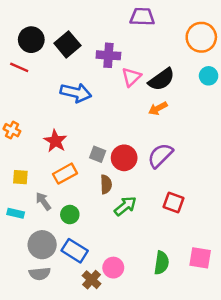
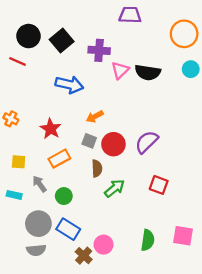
black semicircle: (162, 79) -> (148, 72), turned 45
orange arrow: (158, 108) -> (95, 117), moved

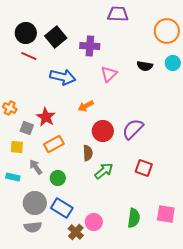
red line: (17, 61) -> (29, 56), moved
pink triangle: (120, 70) -> (109, 74), moved
black semicircle: (148, 72) -> (145, 66), moved, size x0.7
gray square: (89, 141) -> (27, 128), moved

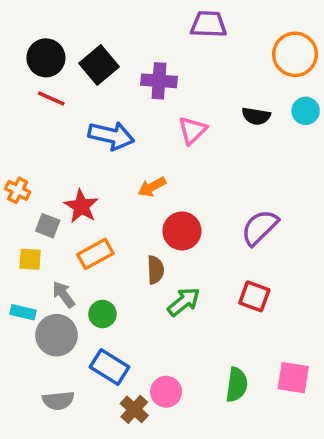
purple semicircle: (133, 129) -> (260, 227), moved
gray circle: (35, 203) -> (57, 335), moved

